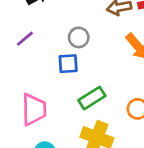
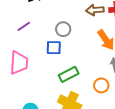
pink trapezoid: (34, 110) -> (19, 63), moved

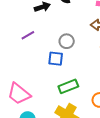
pink trapezoid: (19, 63) -> (19, 94), moved, turned 120

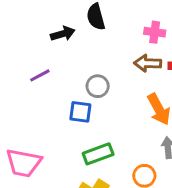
pink trapezoid: (19, 94) -> (24, 163), turned -30

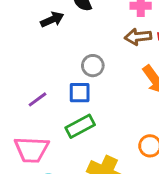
purple line: (40, 75) -> (38, 99), moved
green rectangle: (98, 154) -> (80, 126), moved

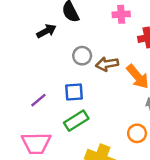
brown arrow: (138, 37) -> (107, 64), moved
gray circle: (93, 66) -> (82, 56), moved

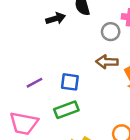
gray circle: (82, 56) -> (111, 32), moved

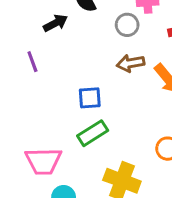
purple line: (34, 83) -> (32, 62), moved, turned -70

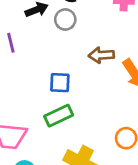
gray circle: (127, 25) -> (65, 20), moved

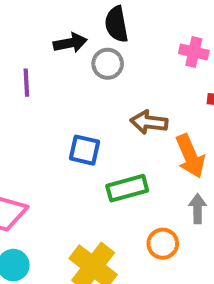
green rectangle: (59, 116) -> (127, 188), moved

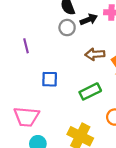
black arrow: (70, 43) -> (89, 19), moved
blue square: (85, 150) -> (50, 79), moved

